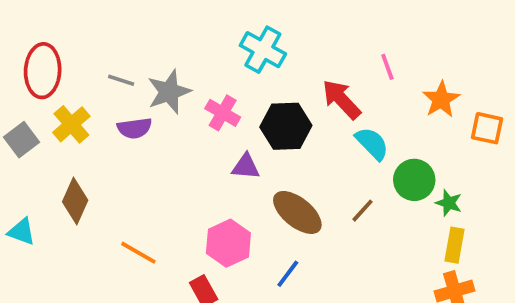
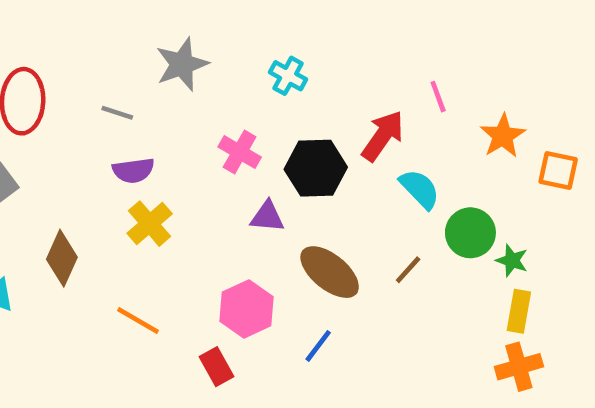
cyan cross: (263, 50) -> (288, 76), size x0.7
gray star: (169, 92) -> (182, 64), moved
red arrow: (341, 99) -> (383, 136), turned 78
yellow cross: (71, 124) -> (150, 224), moved

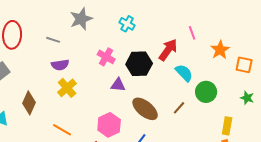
green star: (512, 260) -> (247, 98), moved

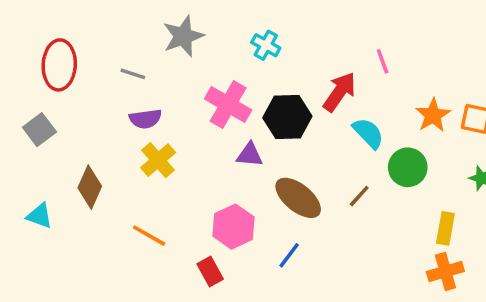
orange star: (220, 50) -> (433, 115), moved
pink cross: (106, 57) -> (228, 104), size x1.4

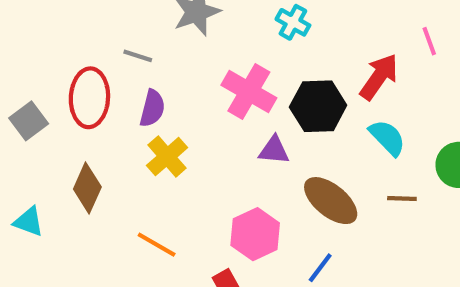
red ellipse: (59, 65) -> (89, 98), moved
purple semicircle: (145, 119) -> (152, 108), turned -68
cyan semicircle: (368, 133) -> (387, 138), moved
brown line: (359, 196) -> (402, 198), turned 50

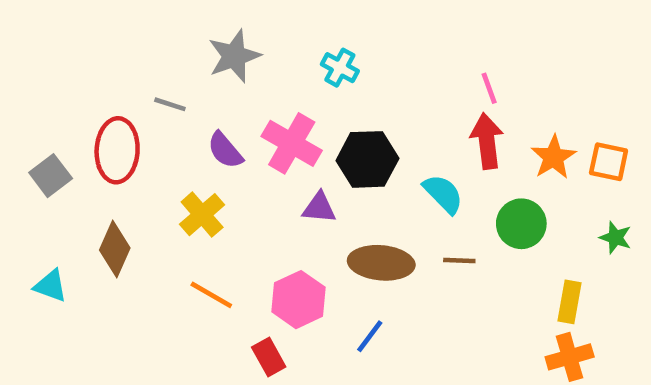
red arrow: (379, 77) -> (487, 141), moved, turned -42
purple semicircle: (152, 108) -> (225, 150), moved, turned 126
brown ellipse: (331, 201) -> (381, 263), turned -34
orange line: (157, 245) -> (211, 295), moved

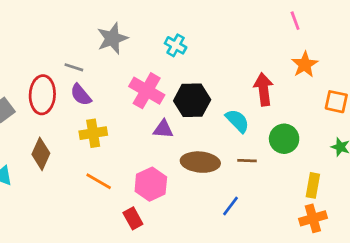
pink line: (489, 88) -> (295, 21), moved
purple semicircle: (225, 150) -> (81, 95), moved
orange star: (553, 157) -> (305, 65), moved
yellow cross: (202, 215) -> (93, 133), turned 32
blue line: (370, 336) -> (231, 206), moved

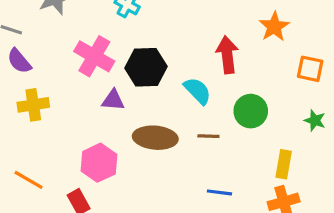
orange line: (99, 181) -> (29, 180), moved
blue line: (231, 206) -> (219, 192), moved, turned 60

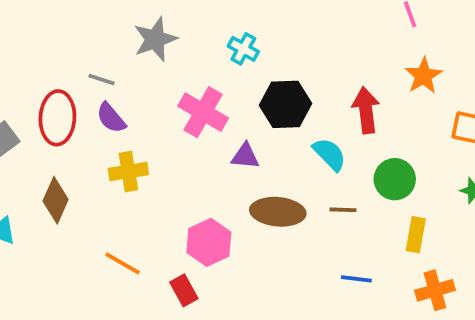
black hexagon: (146, 67) -> (285, 104), moved
purple triangle: (113, 100) -> (245, 156), moved
yellow rectangle: (284, 164) -> (416, 235), moved

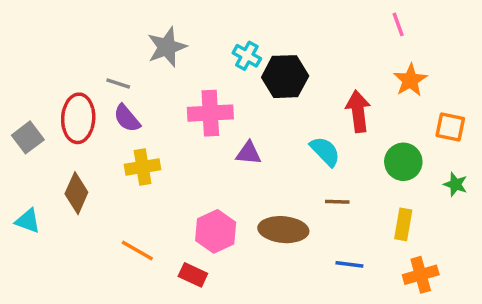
black hexagon: (285, 104) -> (285, 77), moved
pink cross: (203, 112) -> (210, 113), turned -33
green circle: (395, 179) -> (403, 162), moved
brown ellipse: (278, 212) -> (283, 230), moved
red rectangle: (184, 290) -> (193, 275), turned -36

